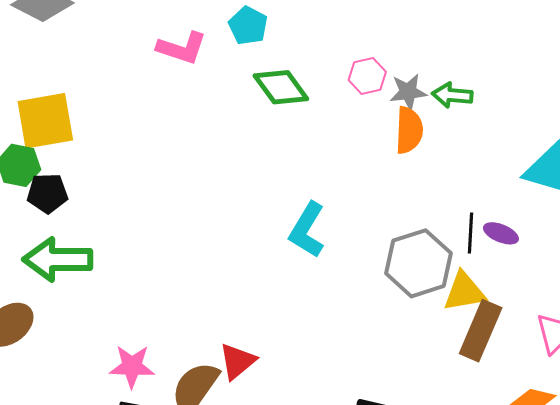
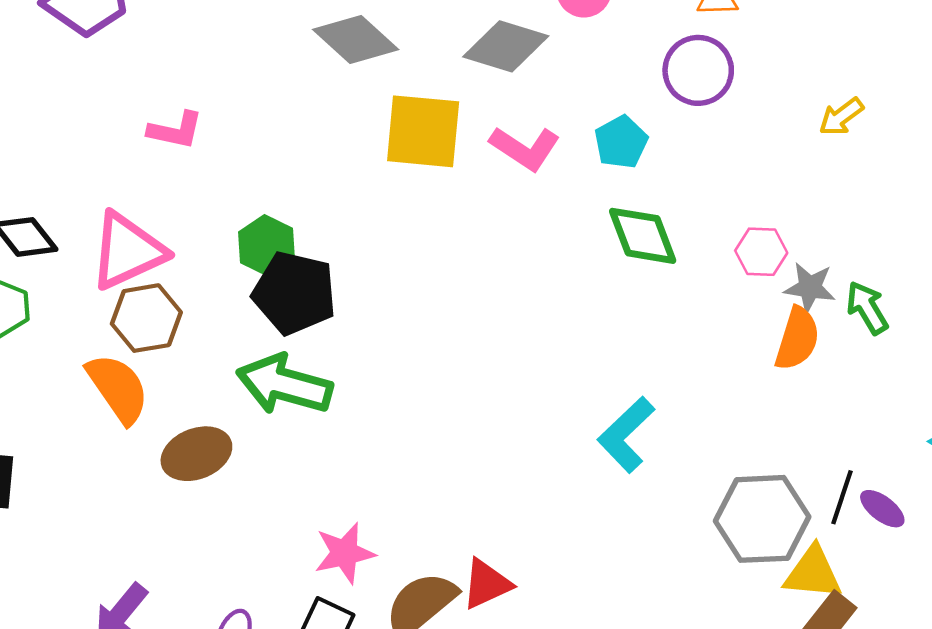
green arrow: (452, 95) -> (867, 308), turned 39
yellow square: (45, 121) -> (423, 131), moved
black pentagon: (47, 193) -> (294, 293), size x1.5
pink star: (132, 366) -> (345, 553), turned -30

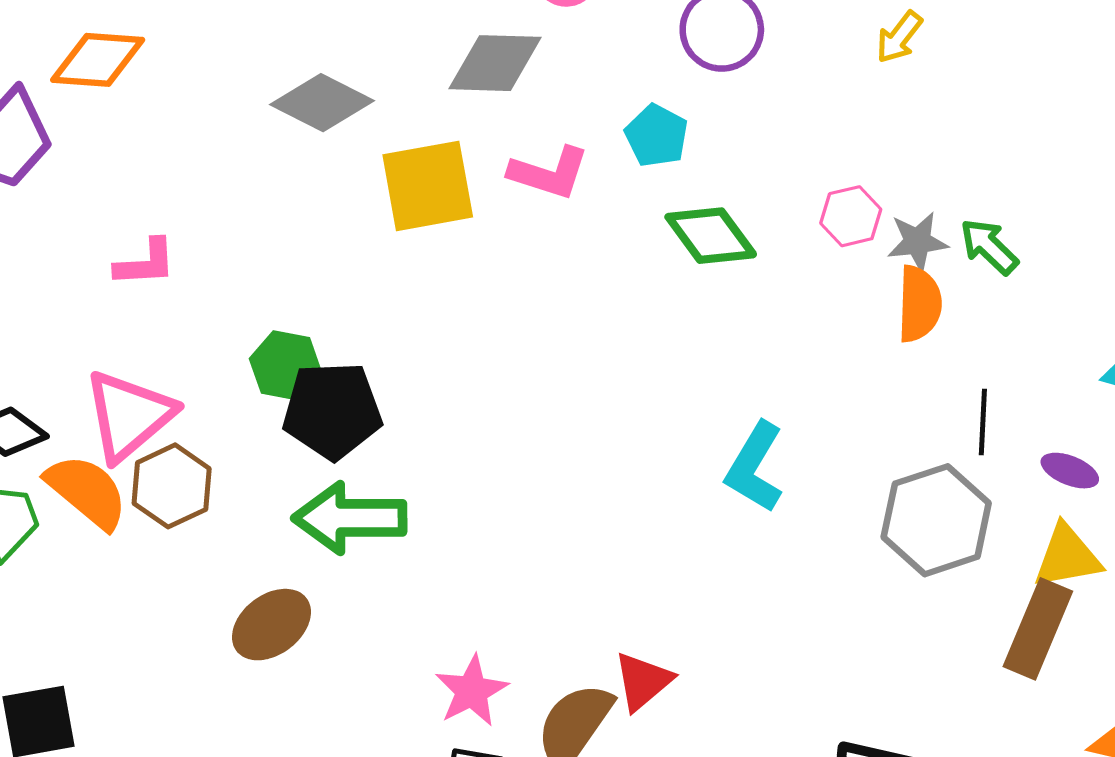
orange semicircle: (118, 388) -> (87, 491), moved
black line: (842, 497) -> (983, 422), moved
yellow triangle: (813, 573) -> (1067, 557), moved

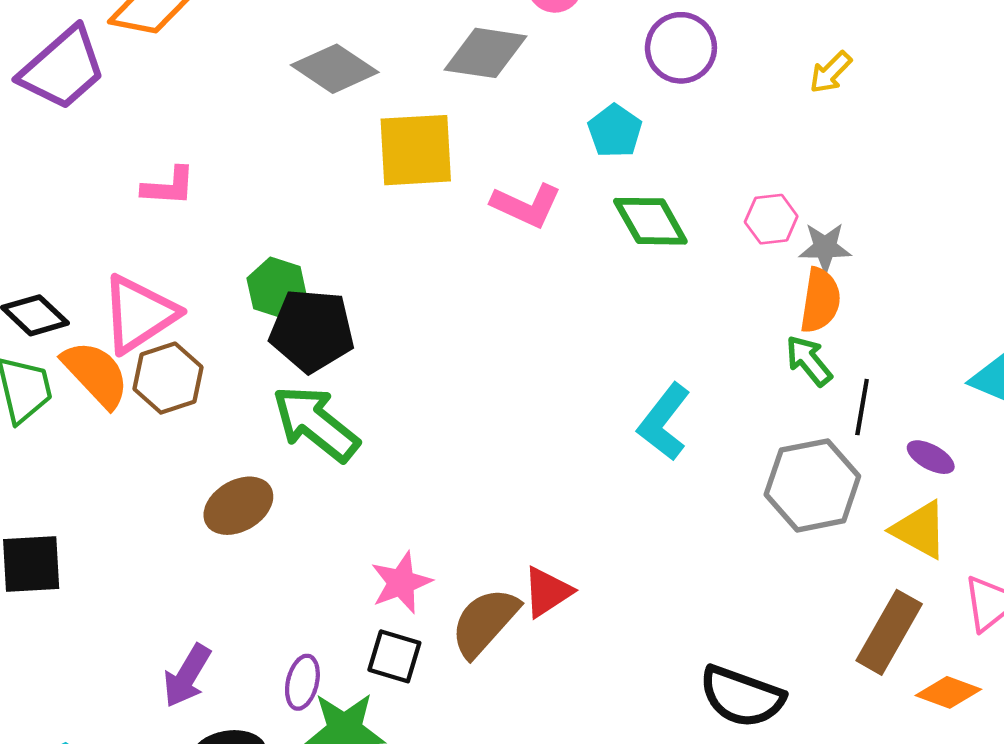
pink L-shape: (549, 173) -> (526, 205), moved
green arrow: (989, 247) -> (809, 361), moved
green arrow: (350, 518) -> (316, 423), turned 32
yellow triangle: (1067, 557) -> (920, 530), turned 32
brown rectangle: (1038, 629) -> (889, 632), moved

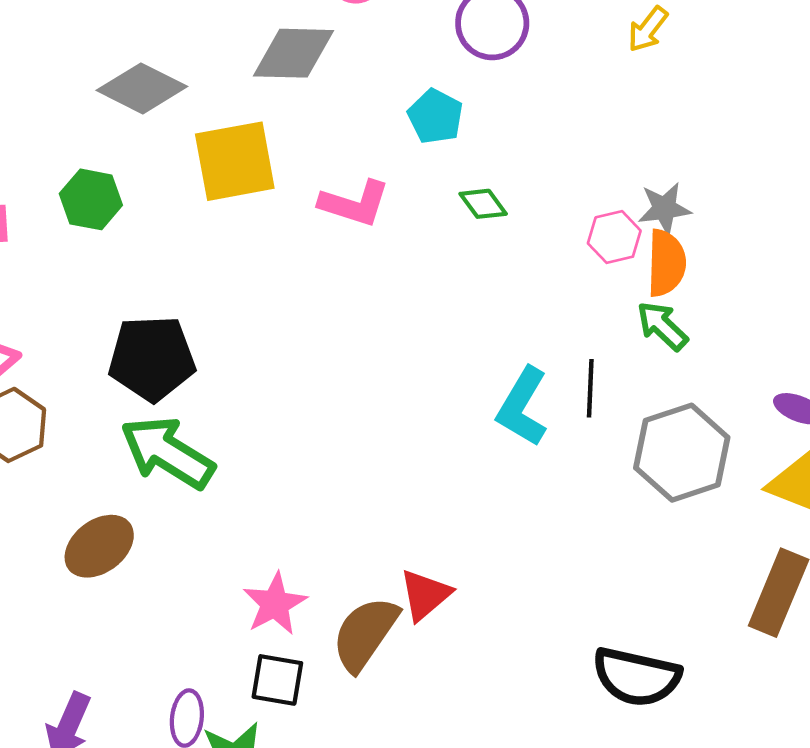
pink hexagon: (771, 219) -> (614, 237), moved
green diamond: (650, 221) -> (483, 204), size x0.6
green hexagon: (277, 288) -> (91, 199), moved
black line: (862, 407) -> (590, 388), moved

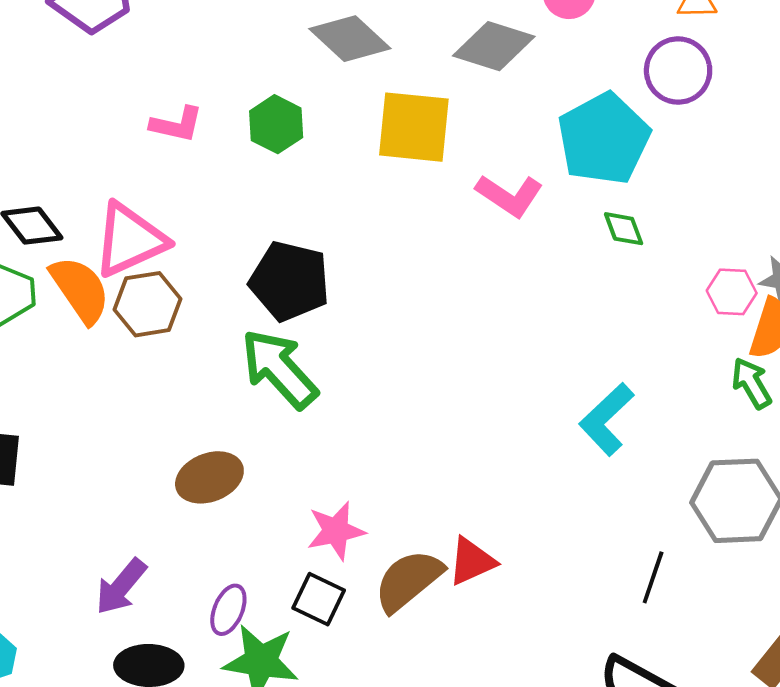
cyan pentagon: (435, 116) -> (604, 139), size x1.8
black line: (590, 388) -> (653, 577), moved
brown ellipse: (99, 546) -> (209, 477), moved

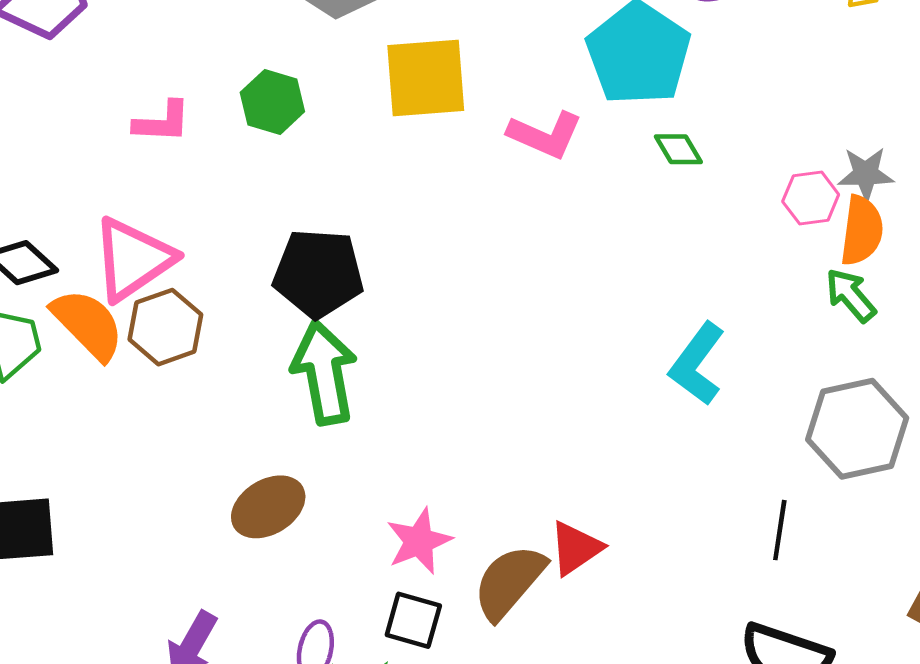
green arrow: (279, 369) -> (324, 373), turned 42

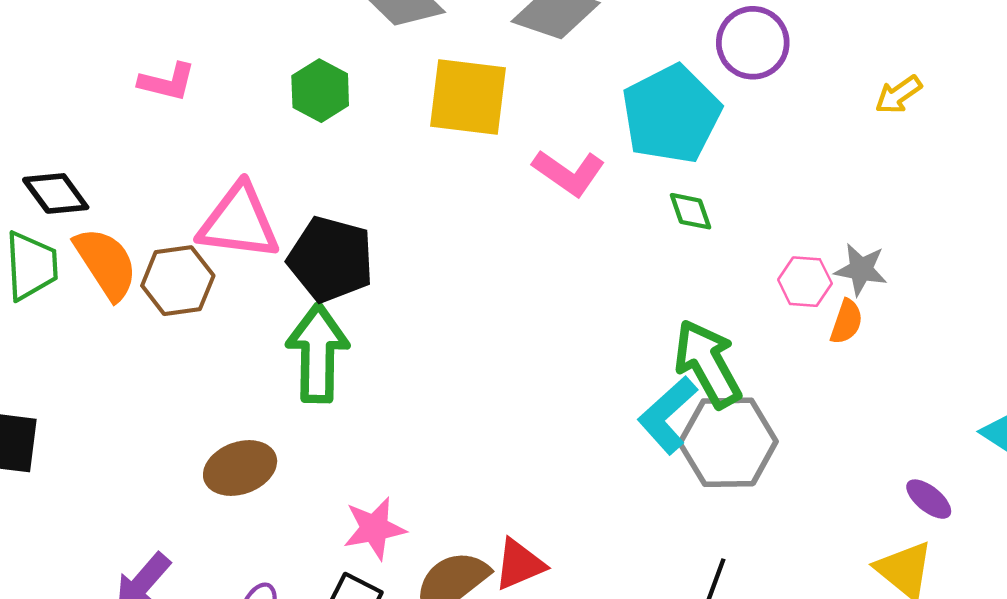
pink L-shape: (162, 122) -> (167, 82), moved
orange semicircle: (862, 231) -> (846, 322), size x0.7
pink triangle: (133, 259) -> (239, 222), moved, turned 30
green arrow: (851, 295) -> (708, 364), moved, size x1.6
gray hexagon: (857, 429) -> (728, 442), moved

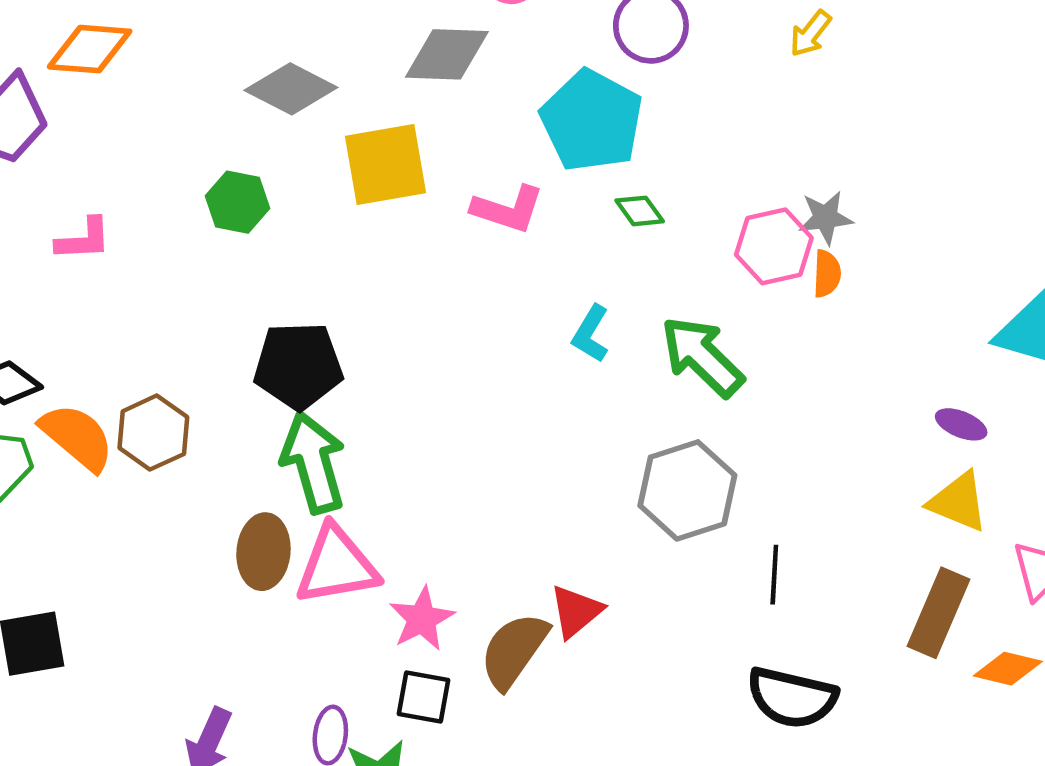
pink triangle: (239, 222) -> (337, 565), moved
pink hexagon: (805, 282) -> (774, 246), size x1.4
cyan L-shape: (668, 415) -> (591, 334), moved, size x0.7
gray hexagon: (728, 442) -> (687, 490), moved
brown ellipse: (240, 468) -> (263, 552), moved, turned -48

